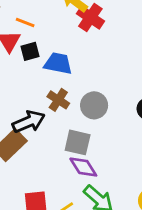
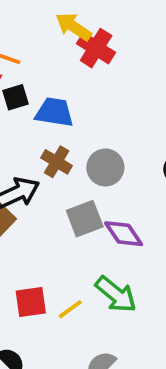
gray square: (78, 142) -> (85, 219), turned -32
purple diamond: (83, 167) -> (124, 234), moved

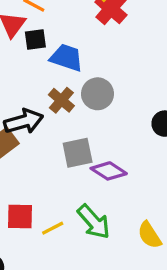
gray circle: (105, 167) -> (97, 94), moved
purple diamond: (124, 234) -> (109, 171), turned -32

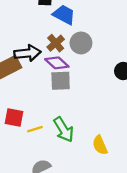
purple diamond: (109, 171) -> (57, 63), moved

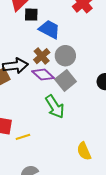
gray square: (61, 81) -> (66, 80), moved, turned -36
green arrow: (64, 130) -> (55, 107), moved

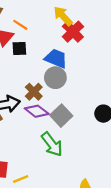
blue trapezoid: (49, 29) -> (56, 58), moved
gray circle: (65, 56) -> (55, 78), moved

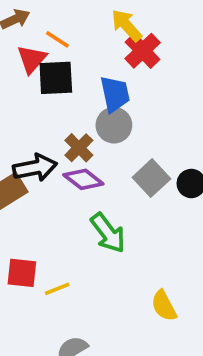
black square: (19, 49) -> (56, 78), size x1.5
blue trapezoid: (56, 58) -> (115, 94), turned 55
gray square: (61, 116) -> (151, 178), moved

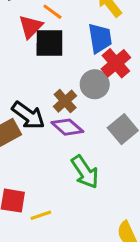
red cross: (143, 51) -> (116, 63), moved
blue trapezoid: (115, 94) -> (100, 38), moved
black arrow: (35, 168) -> (28, 115), turned 44

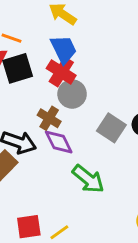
red cross: (116, 63) -> (61, 72), moved
purple diamond: (67, 127) -> (59, 142), turned 40

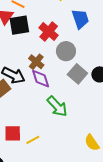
blue trapezoid: (64, 49) -> (80, 19), moved
gray circle: (72, 94) -> (66, 51), moved

